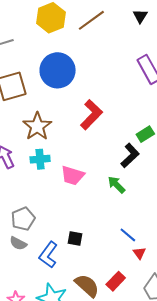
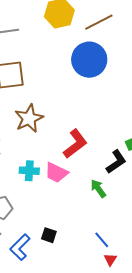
blue circle: (58, 70) -> (89, 60), moved
red L-shape: (91, 115) -> (75, 144), moved
cyan cross: (40, 159) -> (29, 171), moved

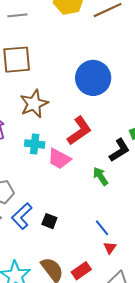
blue circle: (89, 60) -> (93, 78), moved
cyan cross: (29, 171) -> (35, 144), moved
blue L-shape: (20, 247) -> (22, 216), moved

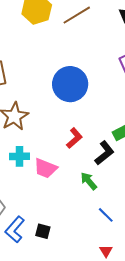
red L-shape: (79, 131) -> (74, 138), moved, size x0.7
blue line: (102, 228) -> (106, 215), moved

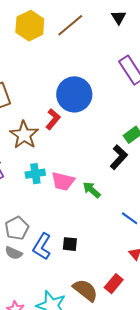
red L-shape: (74, 138) -> (53, 119), moved
green arrow: (89, 181) -> (92, 190), moved

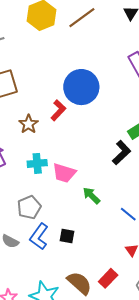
brown star: (24, 135) -> (29, 124), size x0.7
green arrow: (92, 190) -> (91, 196), moved
gray pentagon: (17, 228) -> (29, 207), moved

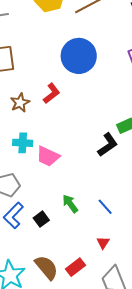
blue circle: (81, 87) -> (79, 56), moved
green arrow: (91, 196) -> (70, 204), moved
black square: (67, 236) -> (41, 219), turned 35

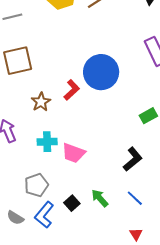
blue circle: (79, 56) -> (101, 72), moved
black L-shape: (108, 145) -> (133, 159), moved
black square: (41, 219) -> (72, 203), moved

